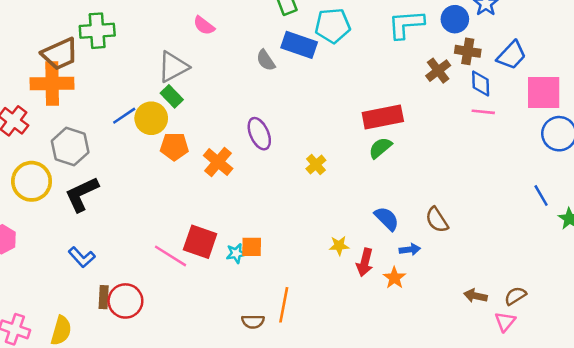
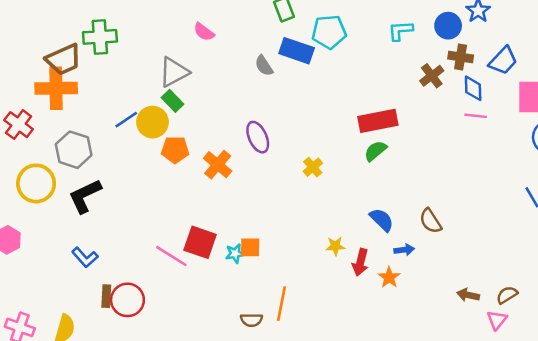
cyan L-shape: (406, 24) -> (400, 31), size x0.7

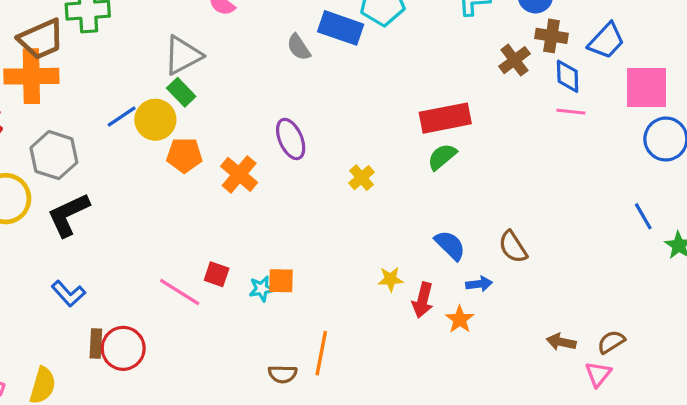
red square: (200, 242) -> (217, 274), size x0.6

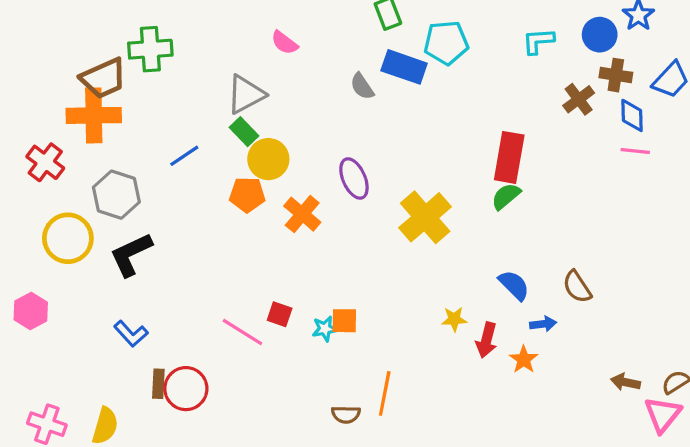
red rectangle: (445, 118) -> (509, 157), turned -69
yellow circle: (155, 120) -> (268, 159), moved
yellow cross: (362, 178) -> (425, 217), size x2.0
pink triangle: (598, 374) -> (663, 414), size x1.4

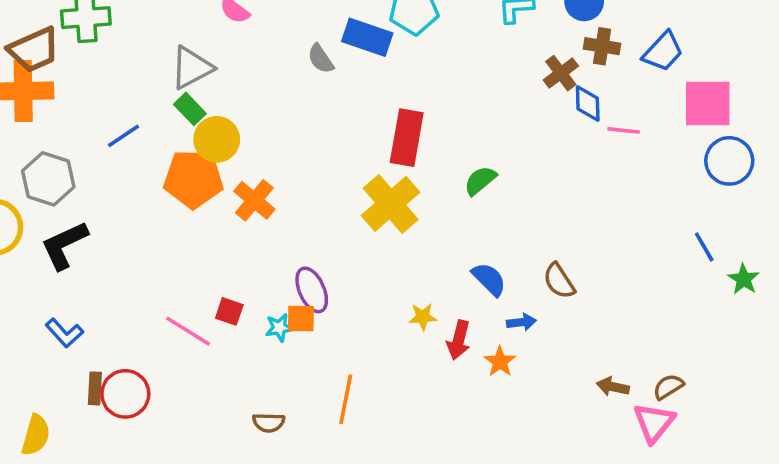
blue diamond: (632, 115) -> (588, 104), moved
red rectangle: (509, 157) -> (407, 138), moved
purple ellipse: (354, 178) -> (312, 290), moved
orange pentagon: (247, 195) -> (193, 179), size x1.5
brown semicircle: (346, 414) -> (269, 423), moved

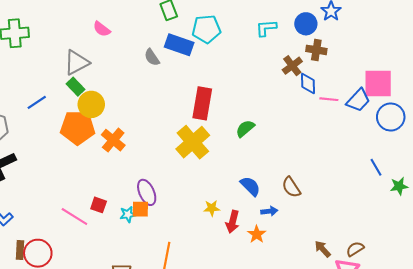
blue trapezoid: (663, 52) -> (358, 100), moved
green star: (744, 279) -> (399, 186), turned 30
brown arrow: (613, 387) -> (323, 249), turned 36

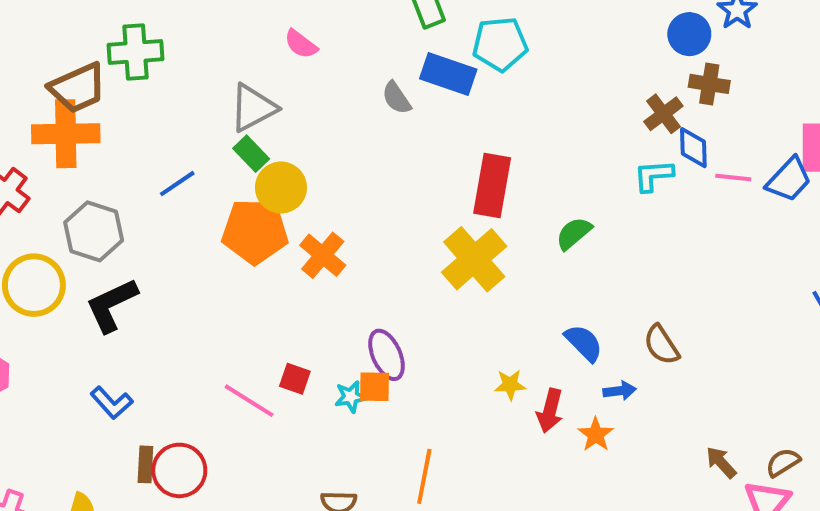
cyan L-shape: (266, 28) -> (653, 176), moved

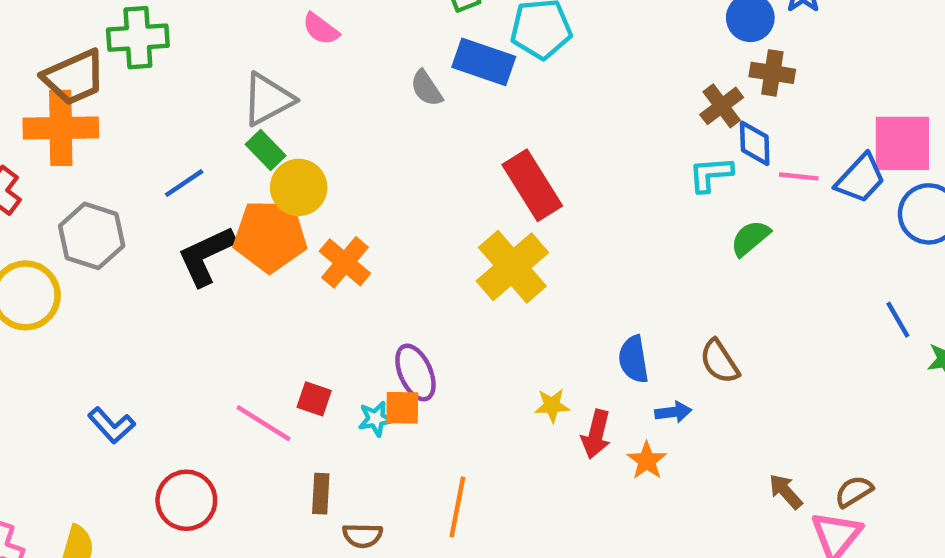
red rectangle: (492, 186) -> (532, 185), turned -42
green semicircle: (574, 233) -> (750, 238), moved
black L-shape: (112, 305) -> (206, 256), moved
blue semicircle: (584, 343) -> (634, 359), turned -144
brown rectangle: (145, 464) -> (321, 494), moved

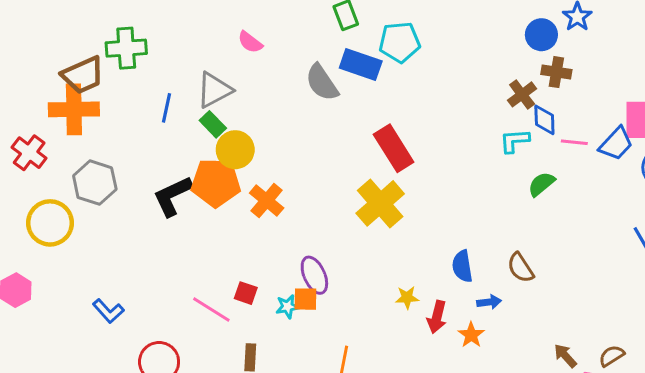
gray semicircle: (426, 88) -> (322, 83), size x1.5
blue line: (184, 183) -> (167, 108), moved, turned -44

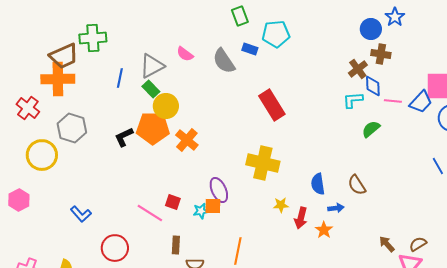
pink semicircle: (250, 42) -> (185, 54), moved
blue rectangle: (361, 65) -> (250, 49), size x0.6
black L-shape: (172, 196) -> (124, 137), size x0.7
yellow cross: (380, 203) -> (263, 163), moved, turned -36

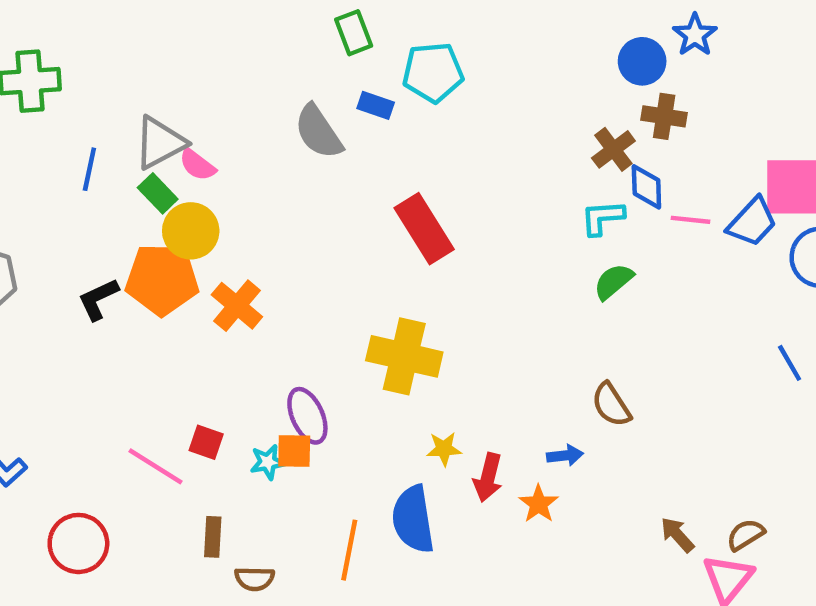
pink semicircle: (185, 54) -> (197, 165), moved
green semicircle: (371, 129) -> (613, 281), moved
blue semicircle: (318, 184) -> (413, 519), moved, size x1.4

